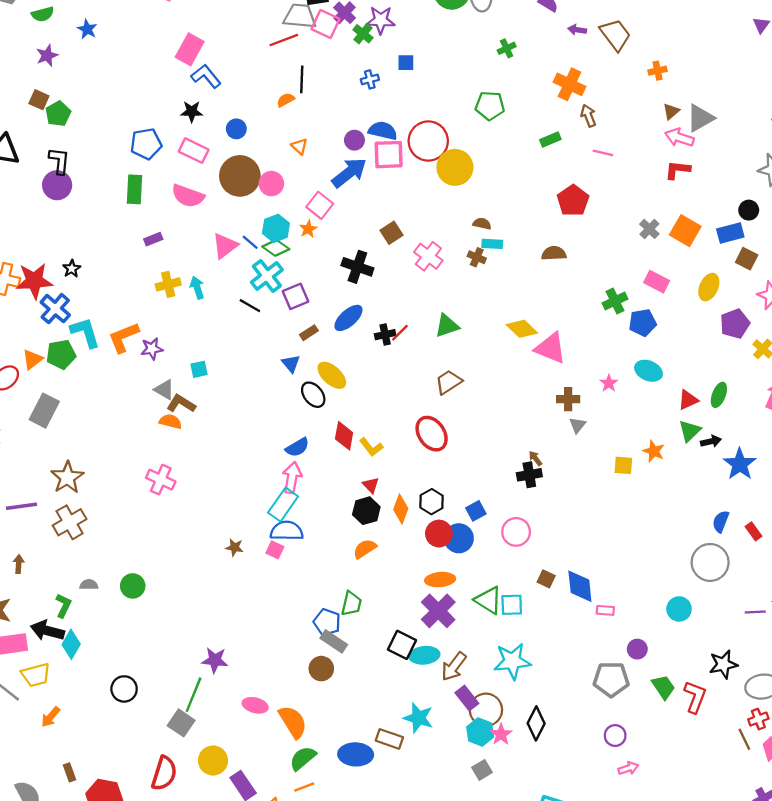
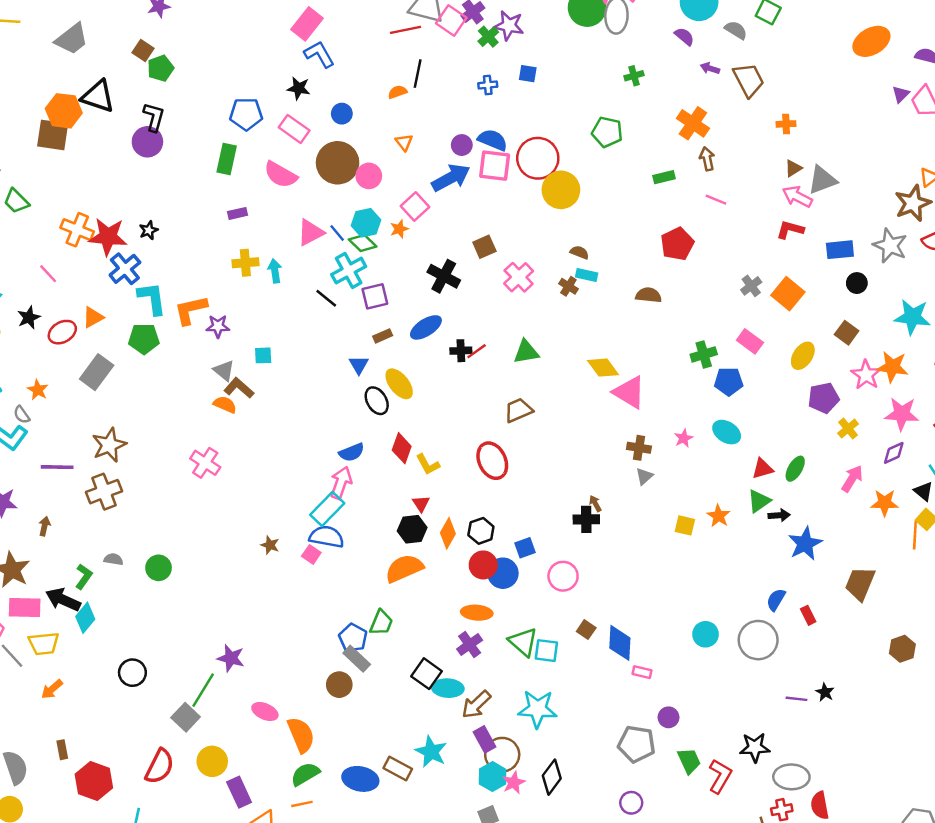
blue rectangle: (730, 233) -> (840, 250), moved
green pentagon: (61, 354) -> (144, 339), moved
orange semicircle: (365, 549) -> (404, 568), size x1.5
cyan circle: (679, 609) -> (706, 634), moved
purple cross: (438, 611) -> (470, 645), size x0.7

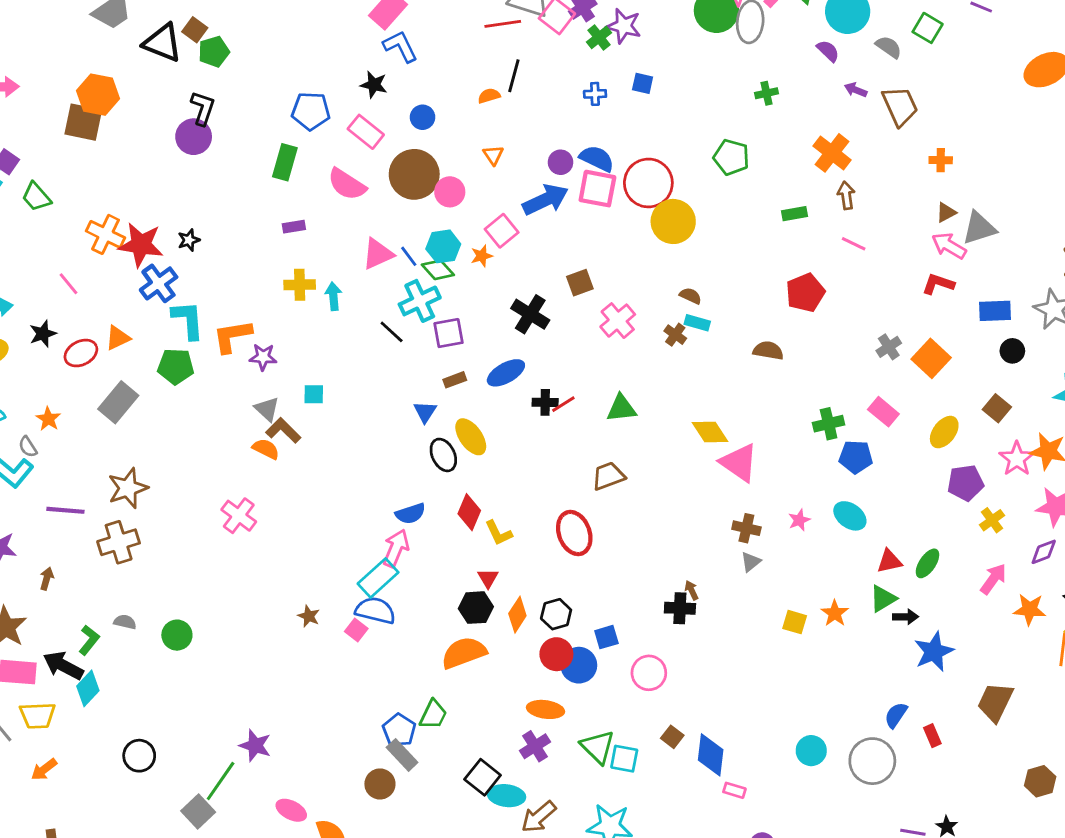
black triangle: (98, 96) -> (163, 43), moved

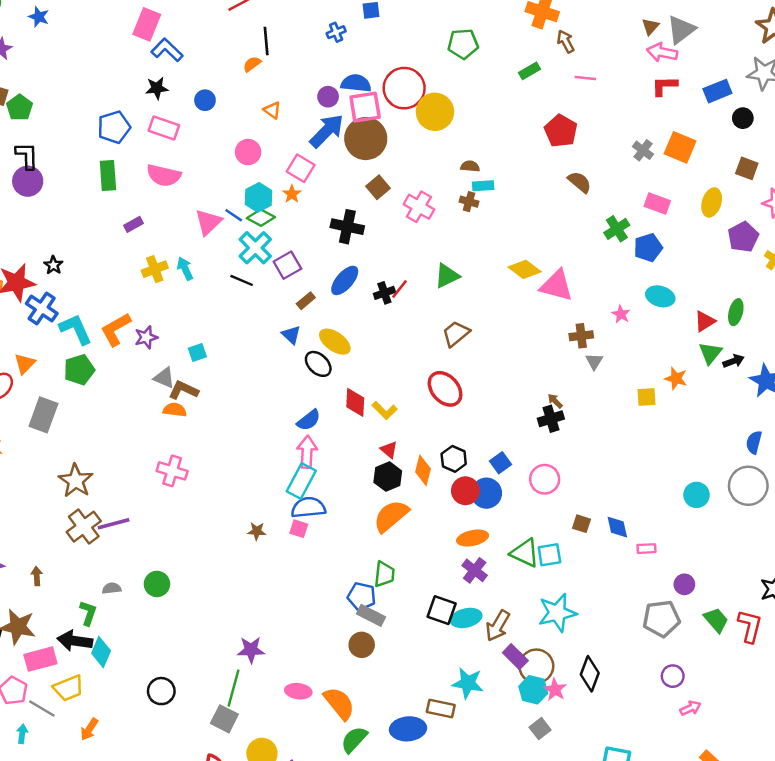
brown circle: (414, 174) -> (366, 139), moved
brown semicircle: (768, 351) -> (580, 182), moved, turned 50
purple line: (65, 510) -> (114, 524), moved
blue diamond: (711, 755) -> (617, 527), size x0.7

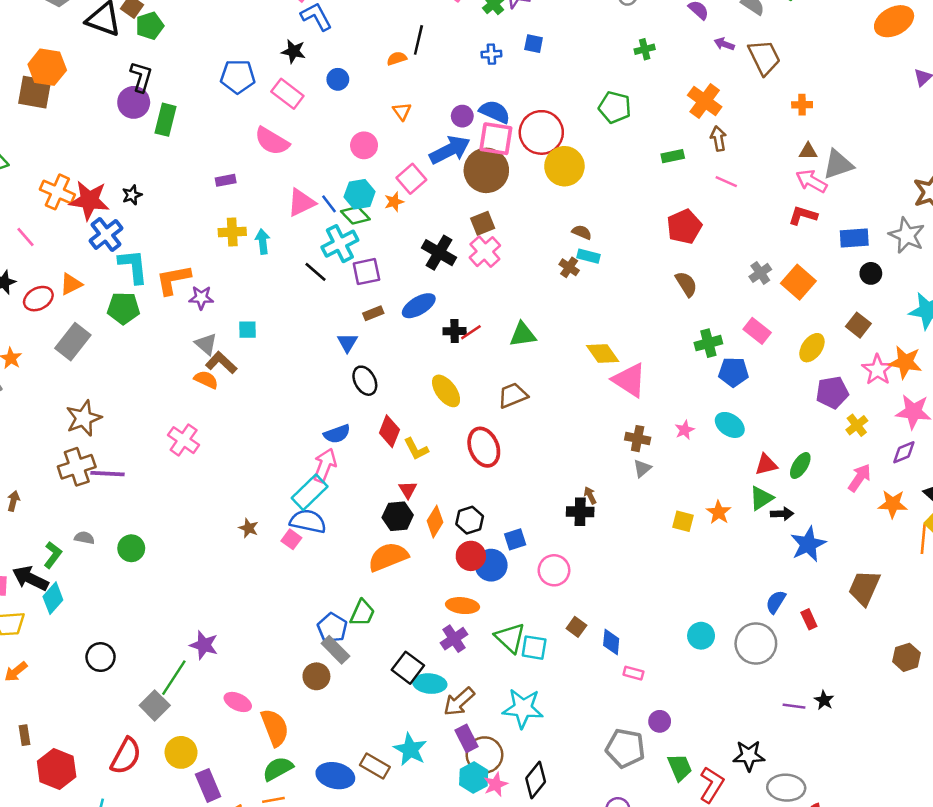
brown triangle: (650, 27) -> (808, 151), turned 30
green rectangle: (108, 176) -> (166, 120), moved
pink cross: (419, 207) -> (485, 252), moved
yellow ellipse: (335, 342) -> (446, 391), moved

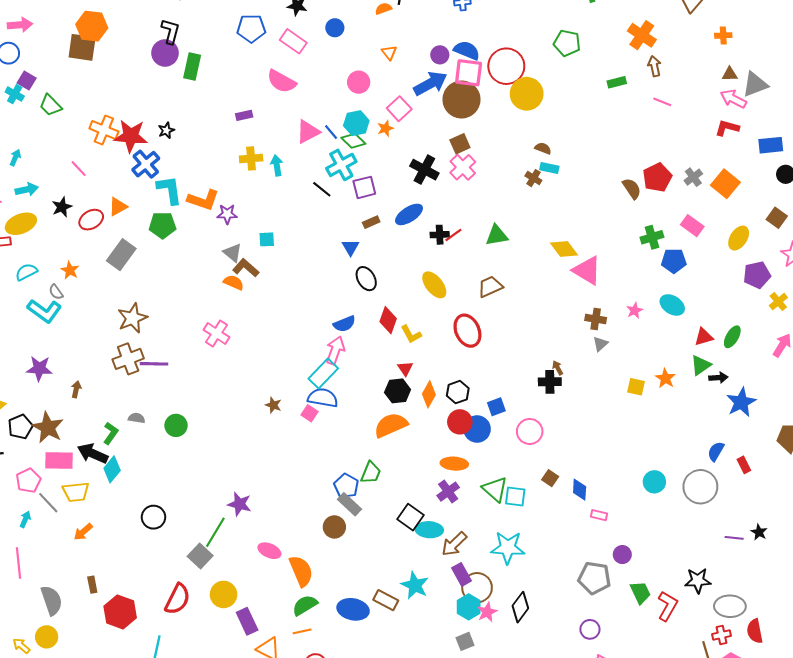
red pentagon: (684, 227) -> (657, 178), moved
orange L-shape: (173, 280) -> (203, 200), turned -148

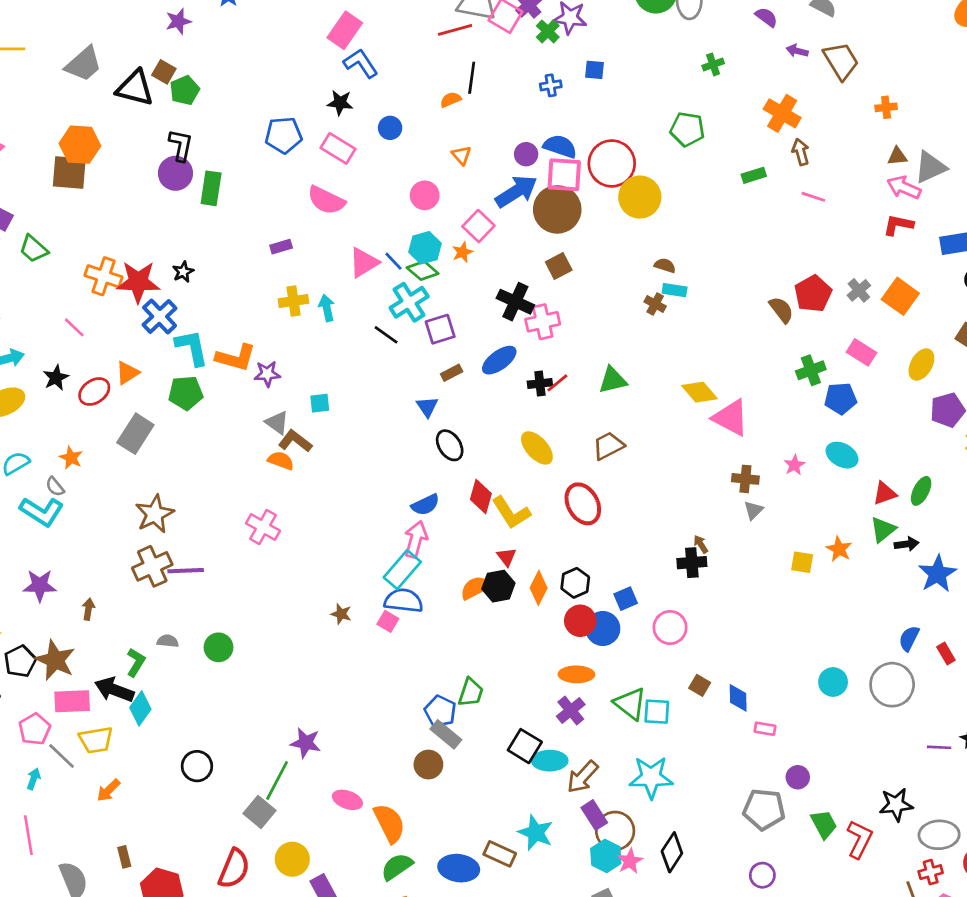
pink cross: (463, 167) -> (543, 322), moved, turned 35
yellow L-shape: (411, 334) -> (511, 513), size x1.4
orange semicircle: (391, 425) -> (475, 588), moved, size x0.7

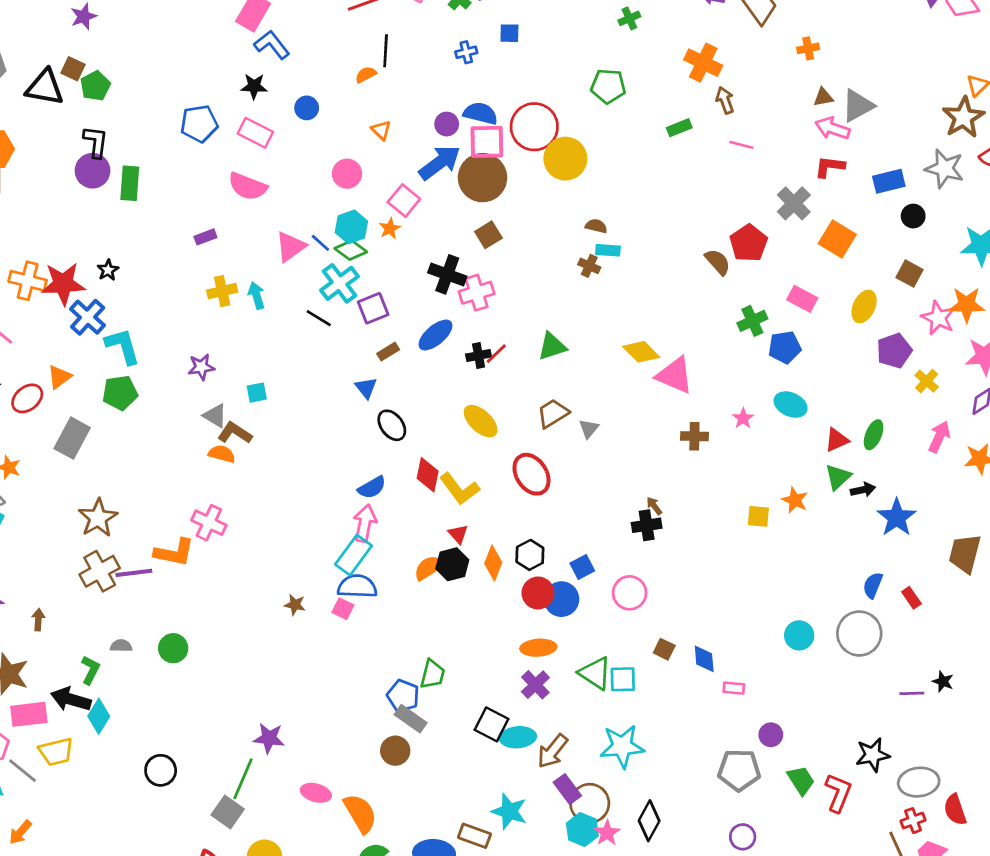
gray cross: (859, 290) -> (794, 203), moved, size x1.4
orange L-shape: (236, 358) -> (174, 552), moved
gray triangle: (753, 510) -> (589, 429), moved
orange arrow: (108, 790) -> (20, 832), moved

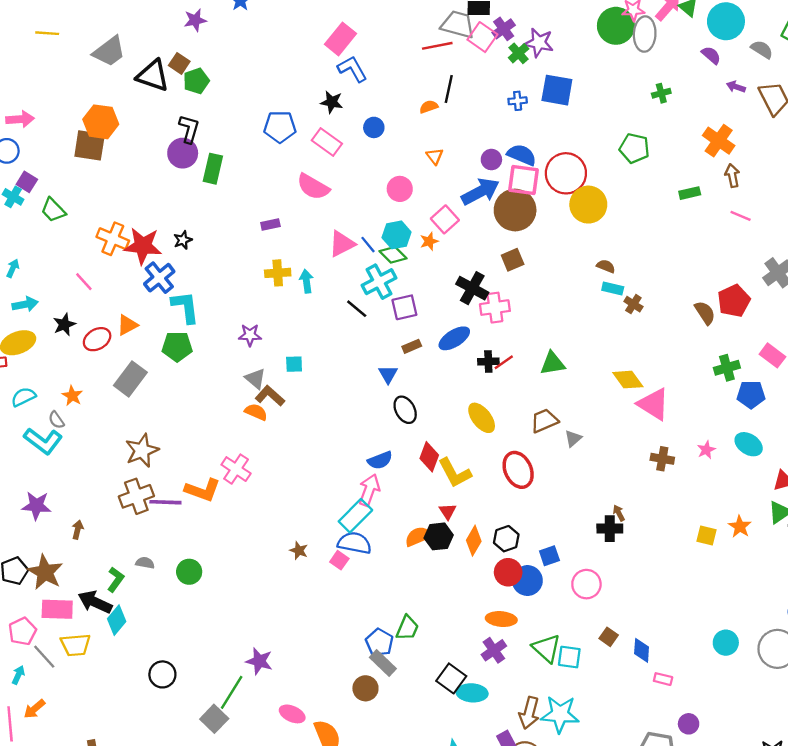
blue square: (509, 33) -> (557, 90), size x1.8
brown cross: (589, 266) -> (633, 304), moved
brown arrow: (553, 751) -> (529, 713), moved, turned -32

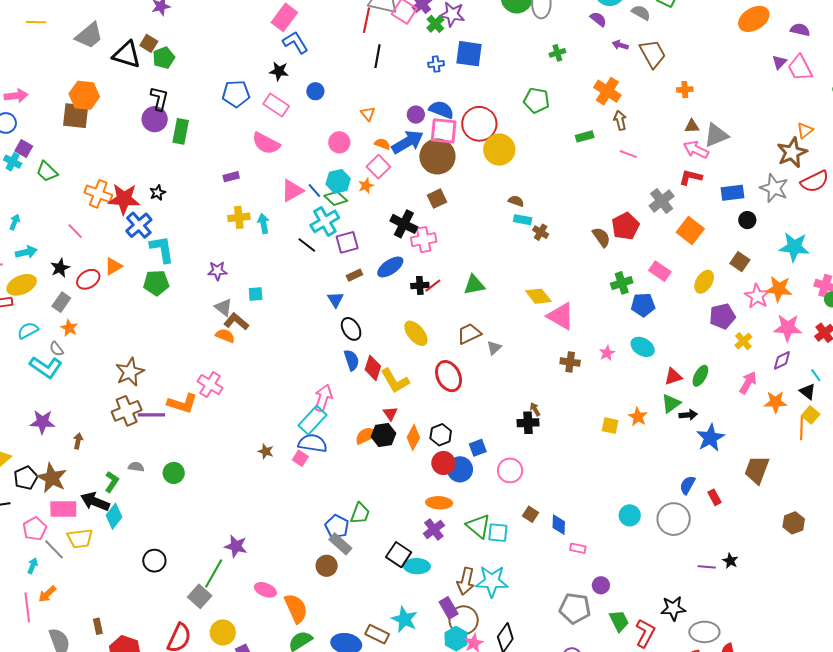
red line: (437, 46) -> (366, 20), turned -65
orange semicircle: (429, 107) -> (382, 144), moved, turned 42
gray rectangle: (130, 379) -> (61, 302), moved, size x0.7
blue semicircle: (380, 460) -> (352, 360), moved, turned -85

